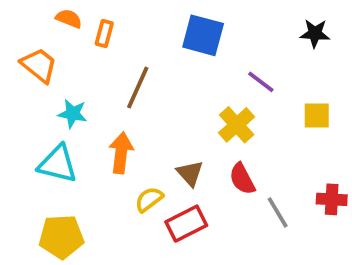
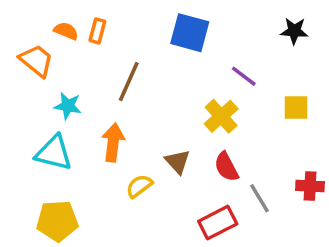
orange semicircle: (69, 19) -> (66, 31), moved
red rectangle: (186, 224) -> (218, 223), moved

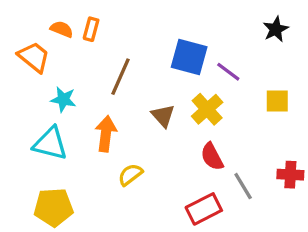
black star: (294, 31) -> (276, 29), turned -30
blue square: (190, 33) -> (189, 57), moved
brown triangle: (178, 162) -> (163, 116), moved

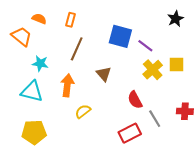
orange rectangle: (91, 29) -> (70, 20), moved
yellow cross: (207, 109) -> (153, 70), moved

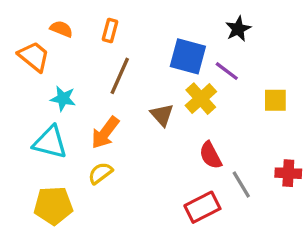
black star: (176, 19) -> (238, 29), moved
yellow cross: (153, 70) -> (201, 99), moved
orange arrow: (67, 85) -> (105, 133), turned -150
yellow semicircle: (83, 111) -> (100, 173), moved

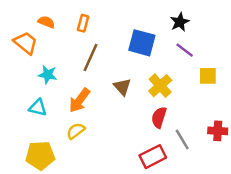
purple line: (227, 71) -> (185, 50), moved
yellow cross: (201, 99) -> (160, 86), moved
cyan triangle: (50, 142) -> (38, 108), size x0.7
red semicircle: (211, 155) -> (159, 117), turned 45

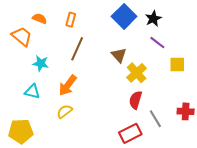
blue square: (142, 43) -> (124, 16), moved, turned 30
brown triangle: (122, 87) -> (119, 55), moved
yellow pentagon: (40, 155) -> (21, 131), moved

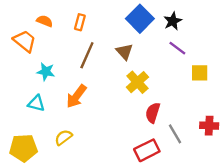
brown triangle: (119, 55) -> (125, 52), moved
yellow cross: (137, 73) -> (137, 82), moved
yellow semicircle: (65, 111) -> (63, 137), moved

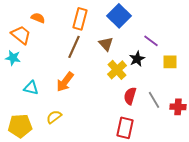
black star: (173, 21) -> (137, 59), moved
orange rectangle: (80, 22) -> (80, 19), moved, size x1.5
cyan star: (46, 72) -> (13, 58), moved
gray line: (175, 134) -> (154, 100), moved
red rectangle: (147, 150) -> (125, 128), turned -50

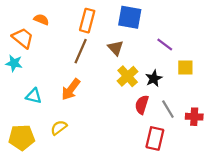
blue square: (119, 16) -> (130, 17), turned -35
black star: (137, 59) -> (154, 78), moved
red rectangle: (125, 128) -> (155, 138), moved

